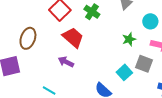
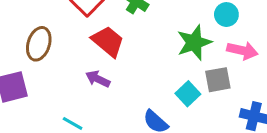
green star: (129, 39) -> (194, 43), size x1.6
gray square: (144, 64) -> (218, 80), turned -30

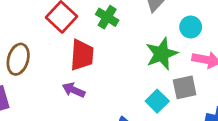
red trapezoid: (108, 41) -> (82, 55), turned 56

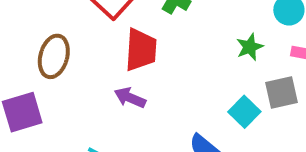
green star: (162, 54) -> (250, 47), size x0.6

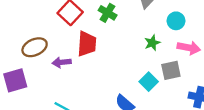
brown ellipse: (54, 56) -> (35, 47), turned 50
purple arrow: (130, 98) -> (62, 62), moved, turned -30

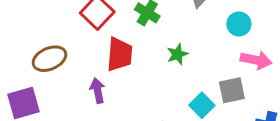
green star: (152, 43) -> (177, 54), moved
purple arrow: (62, 62) -> (98, 91), moved, turned 84

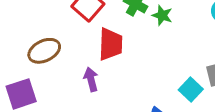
green star: (177, 54) -> (162, 15), moved, turned -30

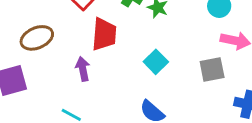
cyan square: (191, 90) -> (156, 62), moved

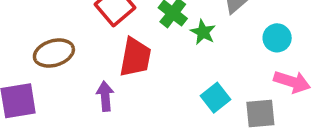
cyan square: (156, 62) -> (216, 98), moved

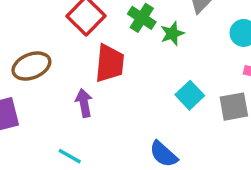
green star: (203, 32) -> (172, 34), turned 30

